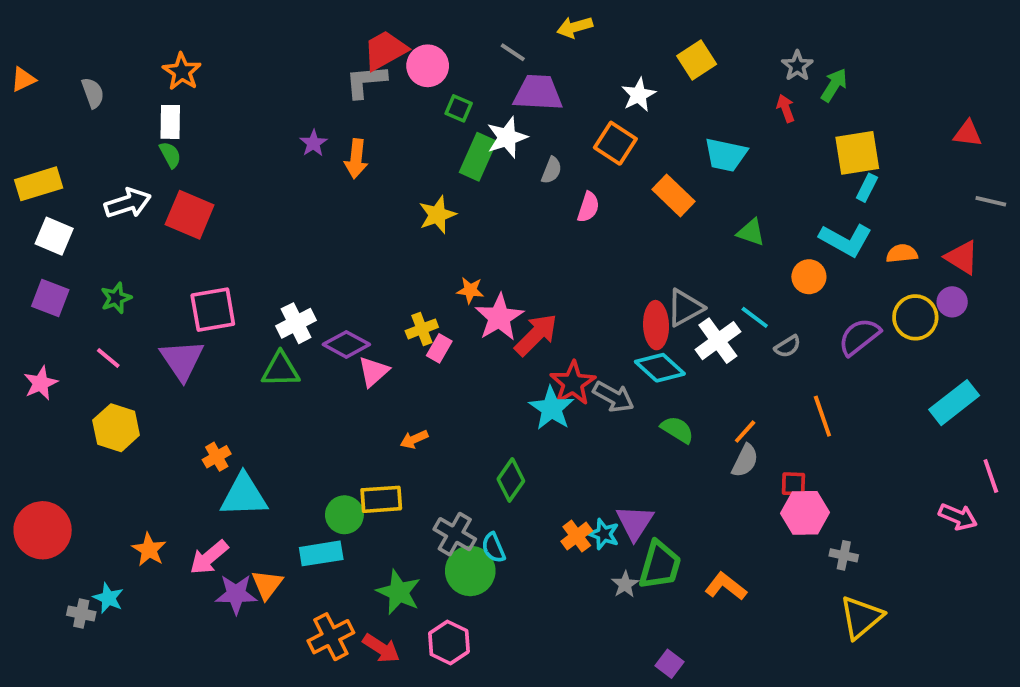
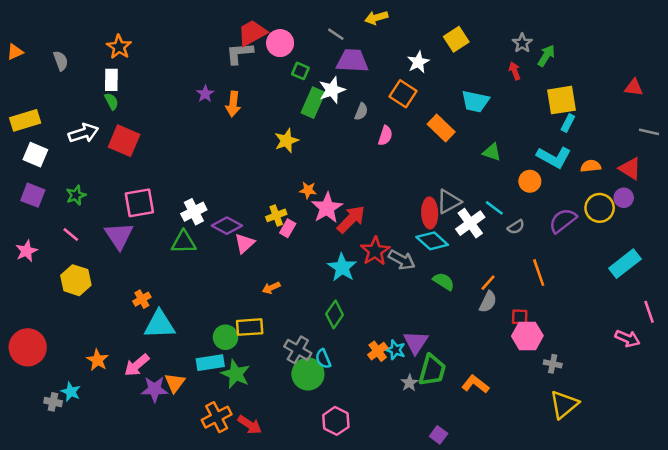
cyan star: (552, 408) -> (342, 267), moved
green star: (399, 592) -> (236, 374), moved
pink hexagon: (449, 643) -> (336, 421), moved

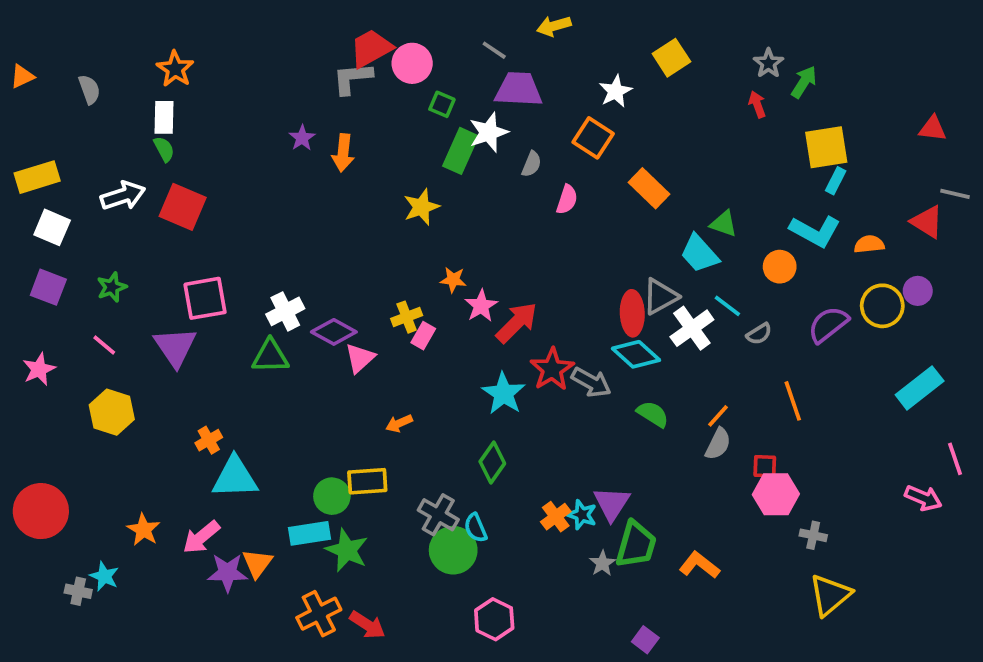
cyan trapezoid: (475, 101) -> (699, 254), moved, turned 36
red triangle: (630, 169) -> (927, 222), moved
pink star: (327, 208) -> (481, 306), size x0.7

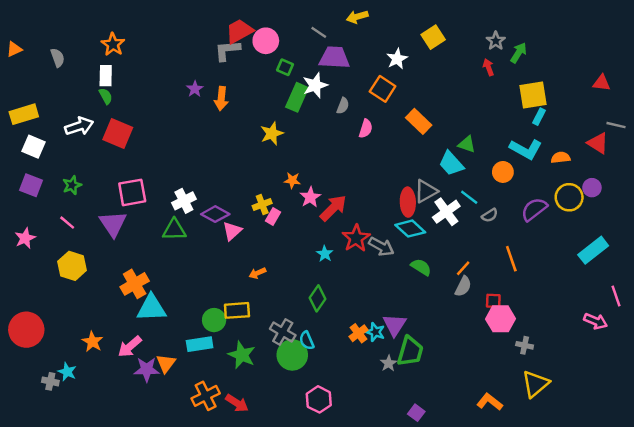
cyan star: (504, 393) -> (325, 254), size x0.6
orange cross: (209, 440) -> (135, 284), size x1.6
green star: (347, 550) -> (242, 355), moved
orange L-shape: (699, 565) -> (490, 402), moved

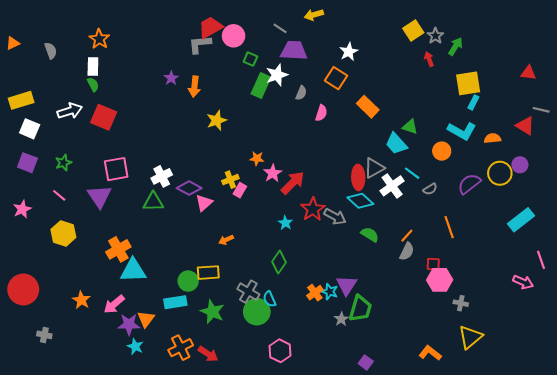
yellow square: (433, 37) -> (413, 31), moved
yellow star: (272, 133) -> (217, 120), moved
cyan star: (67, 372) -> (135, 347), moved

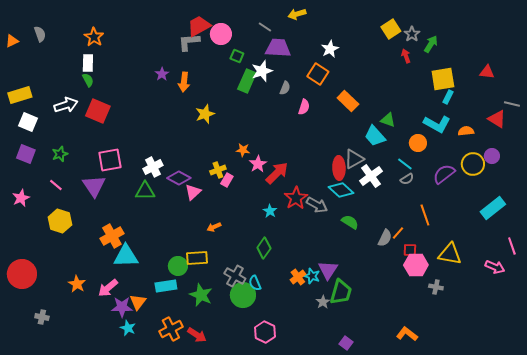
gray semicircle: (51, 51) -> (40, 34), moved
red triangle: (528, 73) -> (487, 72), moved
cyan line: (412, 173) -> (405, 164), moved
orange line: (407, 236) -> (398, 233), moved
yellow triangle: (470, 337) -> (450, 254), moved, turned 50

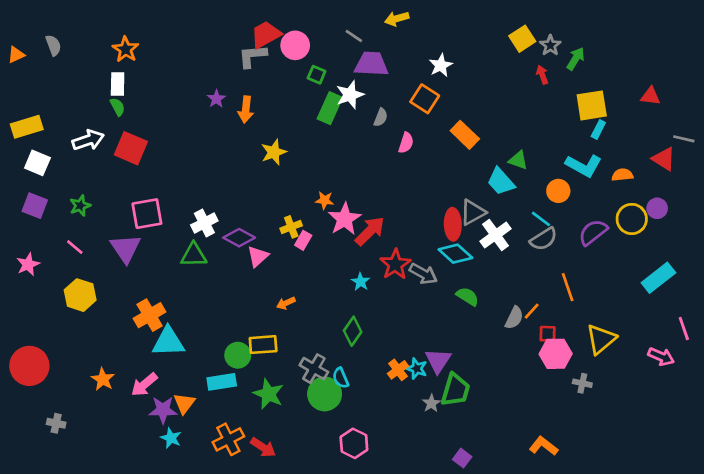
pink star: (258, 164) -> (345, 219), size x1.4
gray semicircle: (407, 179) -> (544, 239), size x1.5
yellow triangle: (450, 254) -> (601, 339), turned -50

